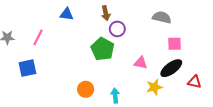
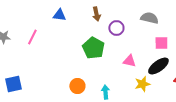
purple circle: (117, 29) -> (116, 28), moved
blue square: (27, 68) -> (13, 84), moved

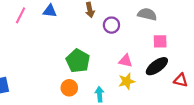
pink line: (32, 37) -> (21, 15), moved
green pentagon: (93, 48) -> (78, 61), moved
yellow star: (142, 84) -> (127, 81), moved

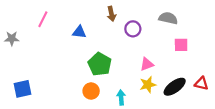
blue triangle: (50, 11) -> (79, 32), moved
pink triangle: (126, 61) -> (147, 64), turned -32
black ellipse: (157, 66) -> (175, 87), moved

